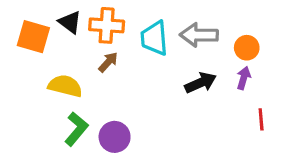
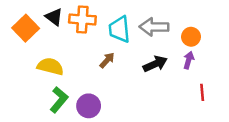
orange square: (33, 37) -> (26, 28), turned 30
brown arrow: (108, 62) -> (107, 60), moved

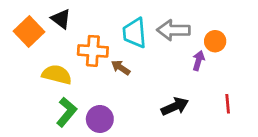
orange cross: (82, 19) -> (93, 51), moved
brown arrow: (107, 60) -> (121, 68), turned -98
purple arrow: (189, 60) -> (198, 61), moved
black arrow: (155, 64) -> (175, 106), moved

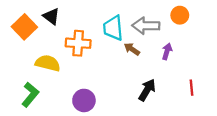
orange circle: (215, 41) -> (180, 15), moved
brown arrow: (121, 68) -> (132, 49), moved
black arrow: (175, 106) -> (147, 90), turned -35
green L-shape: (66, 112) -> (30, 95), moved

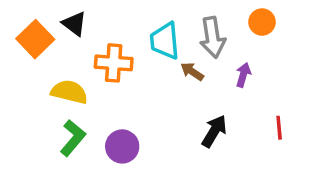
gray arrow: (146, 26) -> (213, 37), turned -100
green L-shape: (30, 95) -> (73, 138), moved

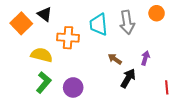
brown arrow: (192, 71) -> (115, 59), moved
purple arrow: (243, 75) -> (145, 58), moved
red line: (279, 128) -> (167, 87), moved

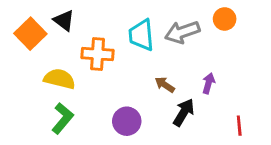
gray arrow: (127, 22) -> (182, 32), turned 80
purple circle: (73, 87) -> (127, 121), moved

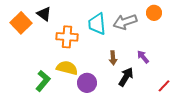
yellow semicircle: (60, 79) -> (67, 68), moved
purple arrow: (209, 83) -> (143, 57), turned -56
brown arrow: (165, 85) -> (113, 58), turned -128
red line: (239, 126) -> (164, 86), turned 48

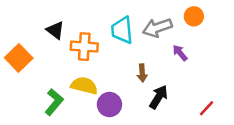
black triangle: (44, 14) -> (55, 30), moved
orange square: (21, 23) -> (19, 58), moved
purple arrow: (143, 57) -> (180, 53), moved

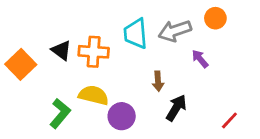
black triangle: (55, 30) -> (61, 50), moved

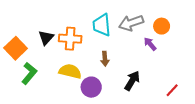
orange circle: (215, 18) -> (162, 26), moved
black triangle: (61, 50) -> (46, 38), turned 35
brown arrow: (158, 81) -> (105, 59), moved
green L-shape: (60, 113) -> (29, 73), moved

